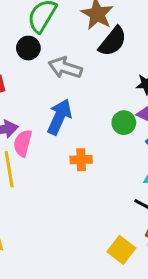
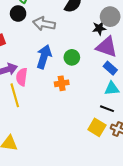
green circle: (124, 123) -> (72, 57), moved
yellow square: (121, 250) -> (97, 127), moved

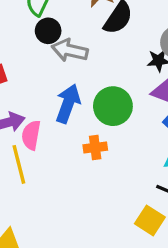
black circle: (18, 14) -> (48, 31), moved
green circle: (72, 57) -> (113, 106), size x1.5

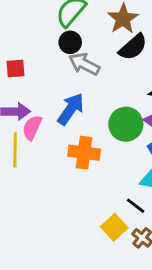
green circle: (113, 106) -> (126, 124), moved
orange cross: (95, 148) -> (84, 153), size x1.5

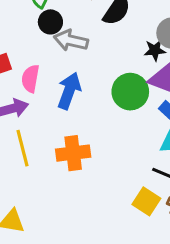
pink semicircle: (32, 128) -> (30, 79), moved
orange cross: (84, 153) -> (73, 153), moved

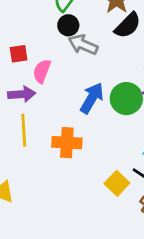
blue arrow: (69, 91) -> (92, 98), moved
yellow square: (146, 201) -> (117, 183), moved

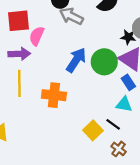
red square: (19, 54) -> (18, 21), size x1.5

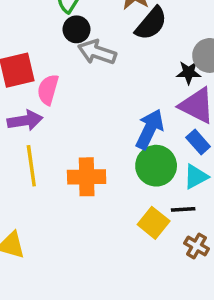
blue arrow: (76, 60) -> (150, 129), moved
green circle: (104, 62) -> (156, 166), moved
cyan triangle: (124, 104) -> (196, 177), turned -30
black line: (113, 124) -> (183, 209), turned -32

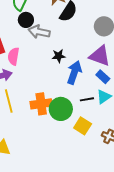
black star: (189, 73) -> (59, 56), moved
green circle: (156, 166) -> (61, 109), moved
black line: (183, 209) -> (87, 99), moved

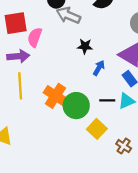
blue arrow: (74, 72) -> (99, 68), size x0.6
orange cross: (41, 104) -> (56, 96), turned 30

